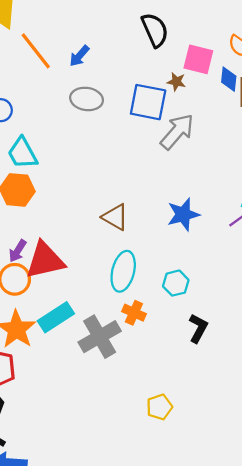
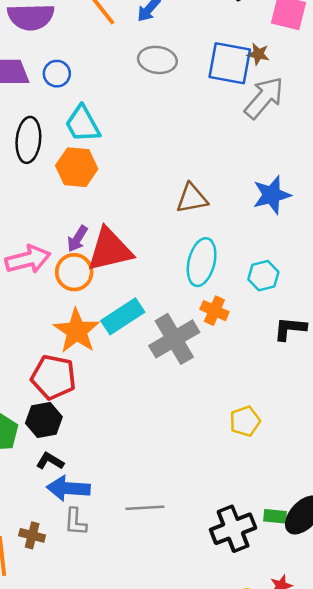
brown star: (176, 82) -> (258, 54), moved
brown triangle: (115, 217) -> (192, 198), turned -40
black L-shape: (198, 328) -> (290, 329), turned -112

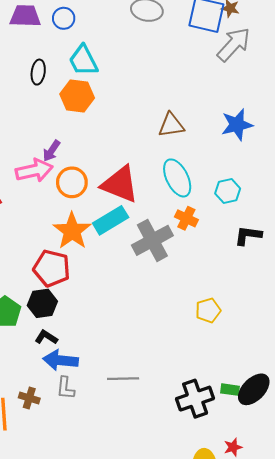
black ellipse: (28, 140) -> (38, 72), size x0.7
purple arrow: (77, 239) -> (51, 151), moved
red triangle: (110, 250) -> (120, 184), moved, turned 33
cyan ellipse: (202, 262) -> (177, 178), turned -42

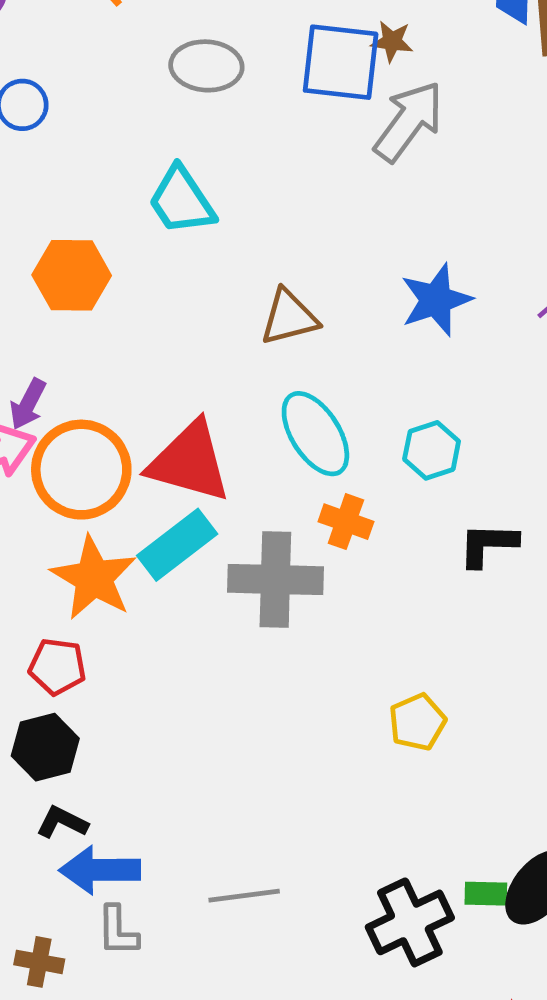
cyan trapezoid: (83, 60) -> (181, 201), moved
orange circle: (72, 182) -> (81, 470), size x1.4
gray cross: (152, 240) -> (275, 579), turned 36
red pentagon: (52, 268) -> (57, 667), size x0.7

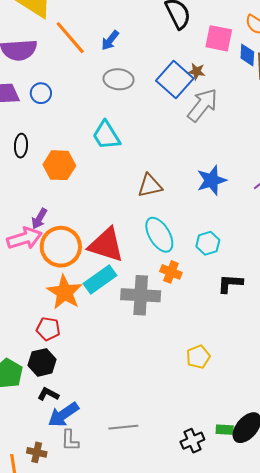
blue square: (341, 62) -> (175, 79), turned 33
blue arrow: (100, 870) -> (63, 415), turned -36
black cross: (410, 922) -> (192, 441), size x0.7

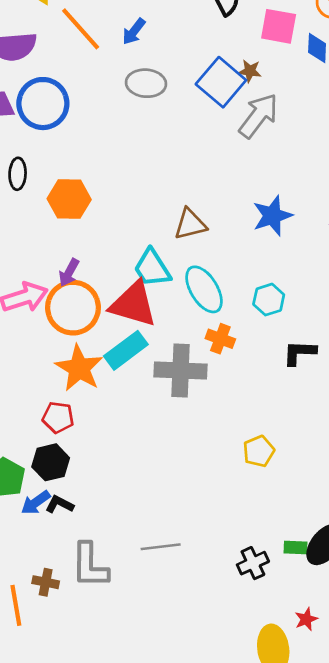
blue circle: (41, 93) -> (43, 104), size x1.8
cyan trapezoid: (106, 135) -> (152, 268), moved
purple arrow: (39, 219) -> (69, 273), moved
blue arrow: (63, 415) -> (36, 503), moved, size x0.7
gray L-shape: (70, 440) -> (90, 565), size x1.6

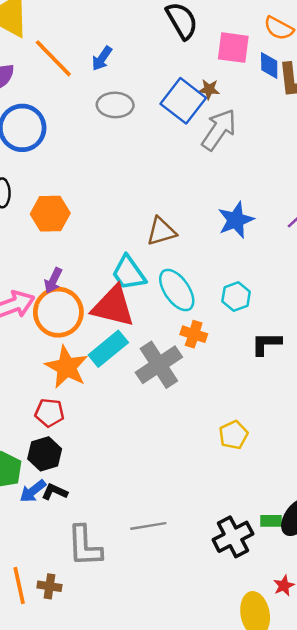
gray cross: (181, 370) -> (159, 365), turned -33
black cross: (253, 563) -> (233, 537), size x1.4
brown cross: (46, 582) -> (49, 586), moved

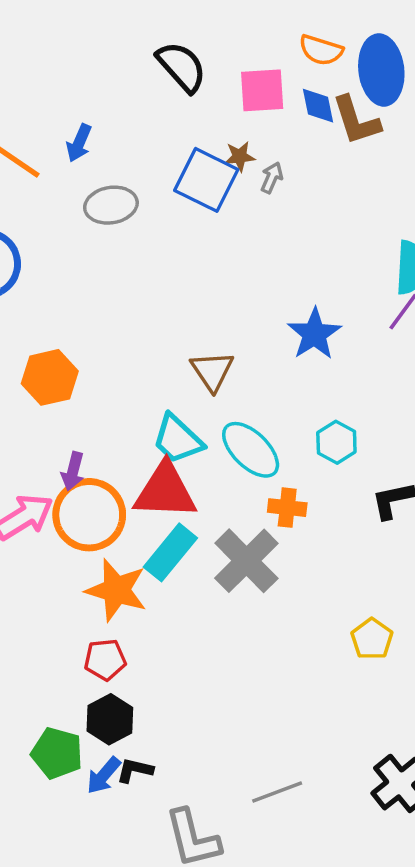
gray arrow: (219, 130) -> (272, 178), moved, size x0.5
brown triangle: (161, 231) -> (212, 371), turned -36

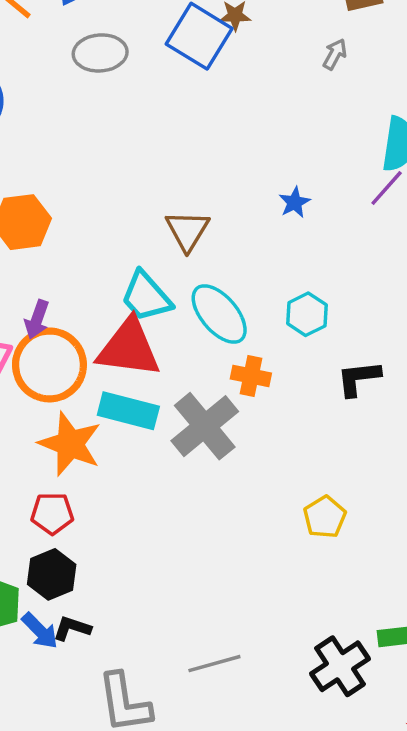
gray arrow: (272, 178) -> (335, 54), moved
blue star: (314, 334) -> (295, 202), size x0.6
cyan rectangle: (170, 552) -> (128, 411), turned 60
blue arrow: (104, 775) -> (40, 631), turned -90

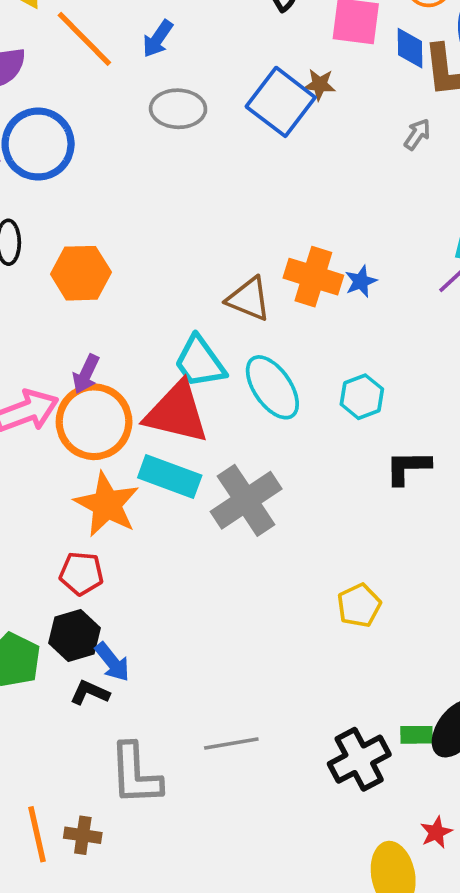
brown triangle: (188, 231) -> (249, 299), turned -45
orange cross: (251, 376) -> (313, 277), moved, size x1.4
blue arrow: (40, 631) -> (112, 662), moved

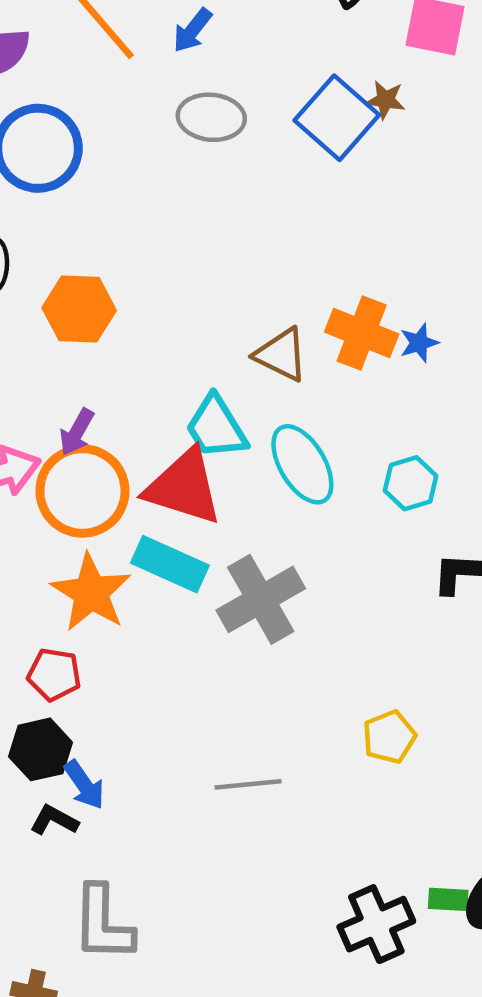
gray line: (231, 743) -> (248, 784), moved

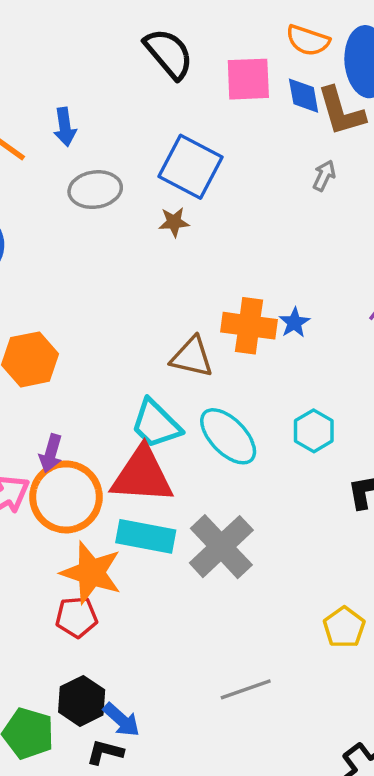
blue arrow: (192, 30) -> (65, 127), turned -33
brown star: (386, 100) -> (174, 222), moved
red pentagon: (54, 674) -> (76, 617), moved

